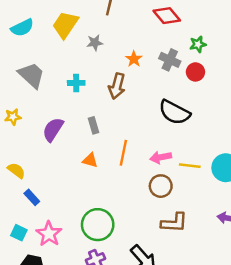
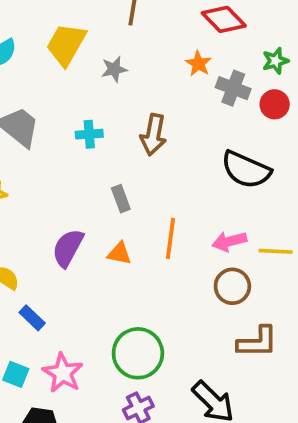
orange star: (134, 59) -> (198, 64), moved
purple semicircle: (53, 129) -> (68, 248), moved

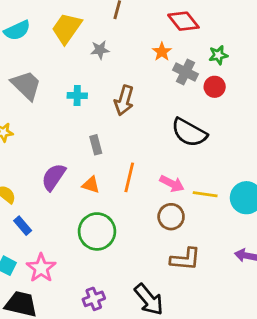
pink arrow: (229, 241) -> (172, 184), turned -145
green circle: (138, 353) -> (97, 231), moved

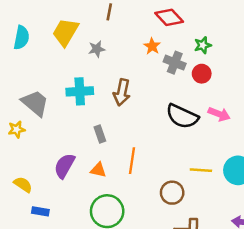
cyan semicircle: (17, 30) -> (21, 38), turned -50
gray trapezoid: (26, 85) -> (35, 103), moved
cyan cross: (77, 96) -> (80, 91), size x1.5
pink arrow: (172, 184) -> (219, 114), moved
blue rectangle: (23, 226) -> (40, 211), turned -35

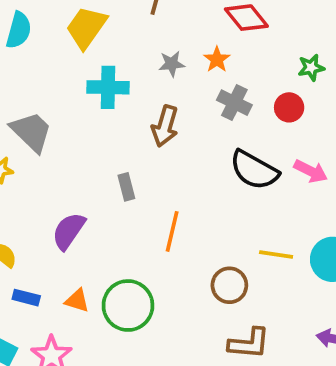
green star: (203, 45) -> (311, 68), moved
gray star: (97, 49) -> (172, 64), moved
gray cross: (175, 63) -> (234, 103), moved
cyan cross: (80, 91) -> (108, 87), moved
orange triangle: (98, 170) -> (77, 301), moved

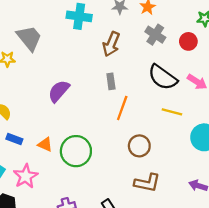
gray rectangle: (126, 187) -> (111, 81), moved
purple semicircle: (69, 231) -> (59, 91), moved
orange line: (172, 231) -> (122, 108), moved
yellow line: (276, 254) -> (172, 112), moved

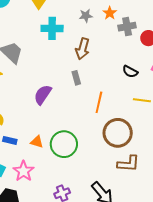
gray cross: (155, 35) -> (127, 27), moved, turned -36
black semicircle: (163, 77) -> (130, 72), size x0.6
gray rectangle: (111, 81) -> (76, 78), moved
brown circle: (139, 146) -> (118, 133), size x1.5

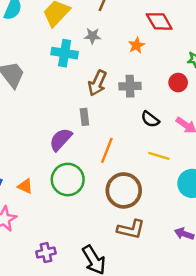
gray star: (86, 16) -> (92, 36), moved
gray cross: (127, 27) -> (130, 86), moved
purple semicircle: (43, 95) -> (61, 139), moved
green circle: (64, 144) -> (68, 180), moved

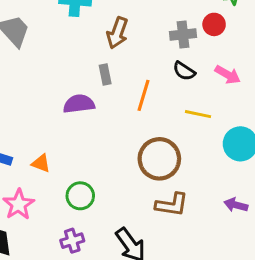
gray cross: (130, 86) -> (183, 35), moved
purple semicircle: (61, 139) -> (79, 104), turned 45
orange line: (107, 150) -> (144, 95), moved
green circle: (68, 180) -> (80, 196), moved, size x0.7

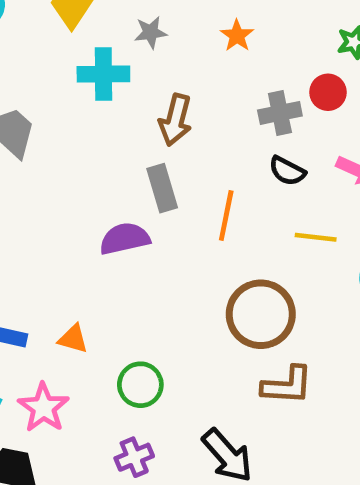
gray rectangle: (105, 75) -> (162, 188), size x1.4

